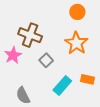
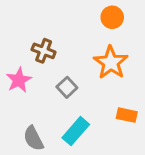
brown cross: (30, 35) -> (44, 51), size x0.7
cyan rectangle: (62, 85) -> (76, 131), moved

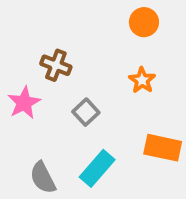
orange star: (111, 63) -> (142, 80), size x0.6
orange rectangle: (127, 115) -> (163, 148), size x1.4

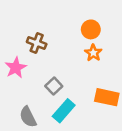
orange circle: (144, 22) -> (91, 29), moved
gray square: (86, 112) -> (54, 86), moved

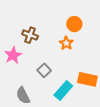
orange star: (93, 53) -> (66, 43), moved
cyan rectangle: (64, 111) -> (63, 90), moved

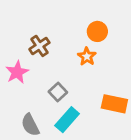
brown cross: (30, 35) -> (39, 46), turned 35
cyan rectangle: (63, 90) -> (67, 120), moved

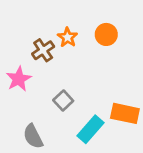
orange star: (87, 56) -> (67, 37), moved
cyan rectangle: (67, 120) -> (90, 129), moved

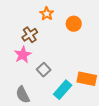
orange star: (67, 37) -> (47, 14), moved
pink star: (19, 79) -> (23, 55), moved

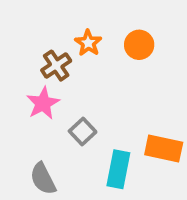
orange star: (47, 14) -> (88, 43), moved
cyan rectangle: (63, 90) -> (118, 169), turned -30

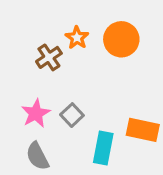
orange circle: (139, 45) -> (121, 39), size x1.4
pink star: (43, 103) -> (36, 113), moved

